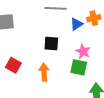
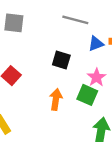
orange arrow: (44, 72) -> (56, 99), moved

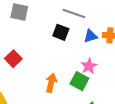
black square: (61, 60) -> (61, 32), moved

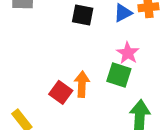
red square: (13, 59) -> (61, 92), moved

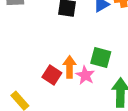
pink star: (128, 53) -> (85, 75), moved

